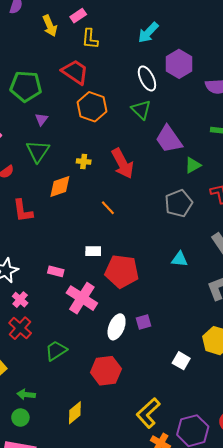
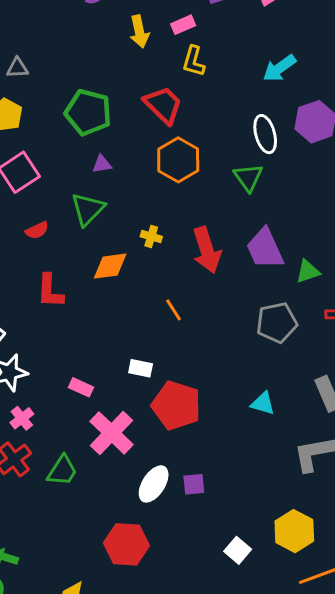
purple triangle: (41, 119) -> (102, 164), turned 32
purple trapezoid: (169, 139) -> (265, 249), moved
green trapezoid: (56, 351) -> (62, 471), moved, turned 145

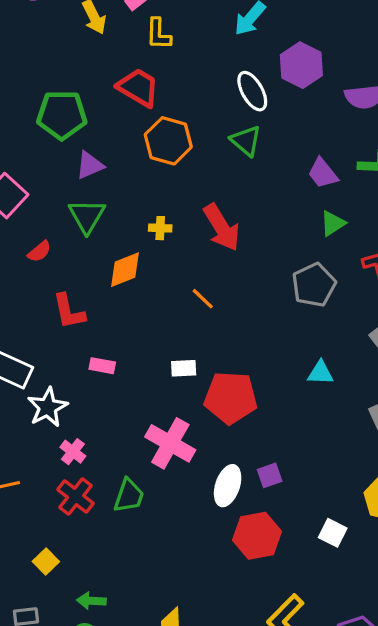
purple triangle: (102, 164) -> (90, 165), size x1.4
purple trapezoid: (265, 249) -> (323, 173), moved, size x0.7
pink rectangle: (81, 387) -> (102, 366), moved
red hexagon: (126, 544) -> (257, 536), moved

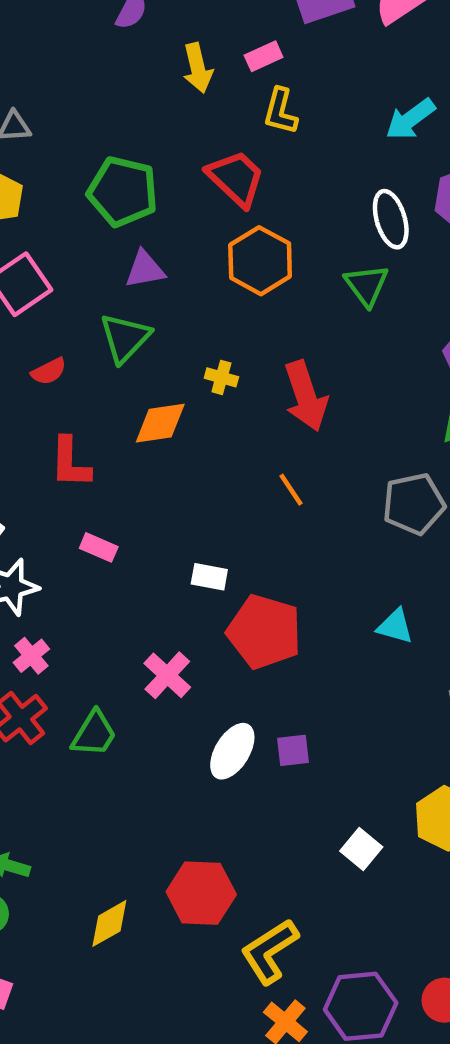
orange line: (203, 299) -> (291, 490), moved
pink cross: (170, 443) -> (167, 675), size x0.7
red hexagon: (257, 536) -> (201, 893), moved

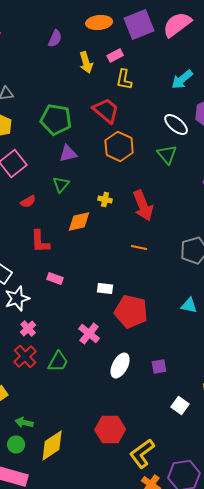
white ellipse: (391, 219) -> (176, 124), turned -30
green triangle: (125, 338) -> (61, 184), size x0.7
orange line: (291, 490) -> (139, 248), turned -42
purple square: (293, 750) -> (159, 366), moved
yellow diamond: (109, 923) -> (52, 446), moved, size x1.4

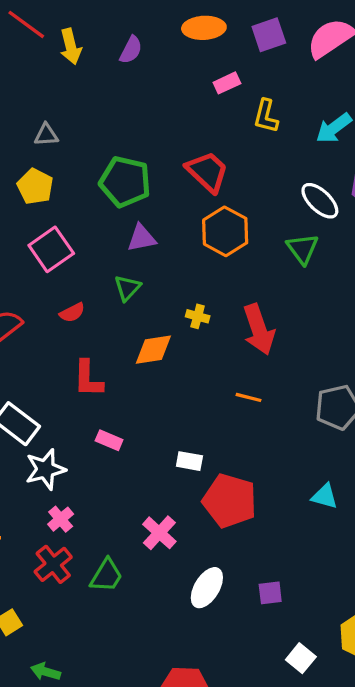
purple square: (139, 24) -> (269, 35), size x0.7
yellow arrow: (86, 62) -> (71, 46), moved
yellow L-shape: (124, 80) -> (266, 116), moved

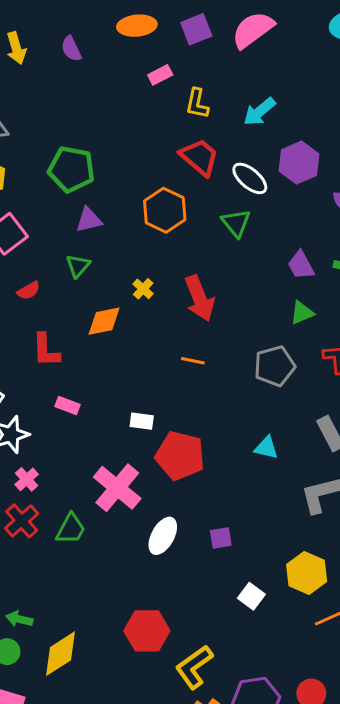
purple semicircle: (131, 50) -> (71, 49), turned 130
red trapezoid: (207, 172) -> (199, 157), moved
yellow cross: (198, 316) -> (143, 289), turned 30
pink cross: (159, 533) -> (117, 488), size x1.5

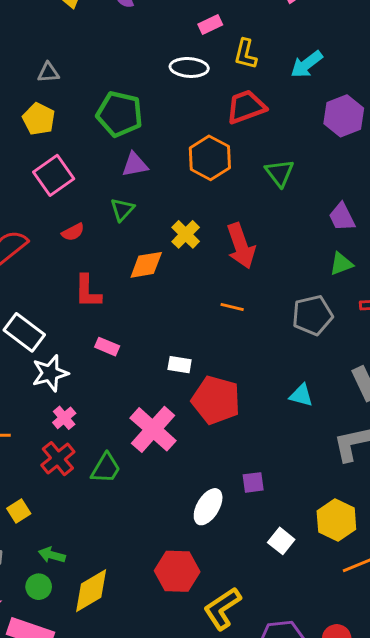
red trapezoid: (199, 157) -> (246, 107), turned -63
white ellipse: (250, 178) -> (189, 67), moved, turned -39
yellow cross: (143, 289) -> (186, 234), size x1.4
white ellipse: (163, 536) -> (208, 507), moved

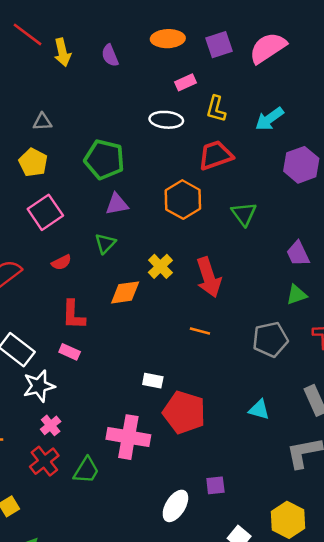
pink rectangle: (107, 347) -> (70, 352), moved
pink cross: (153, 429) -> (128, 437), turned -33

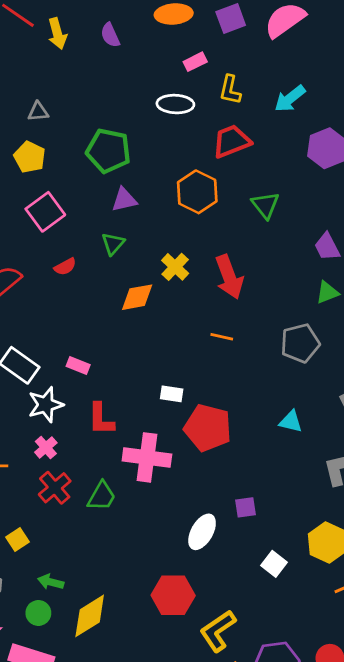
red L-shape: (73, 315) -> (101, 419), moved
pink cross: (51, 425) -> (46, 448), moved

